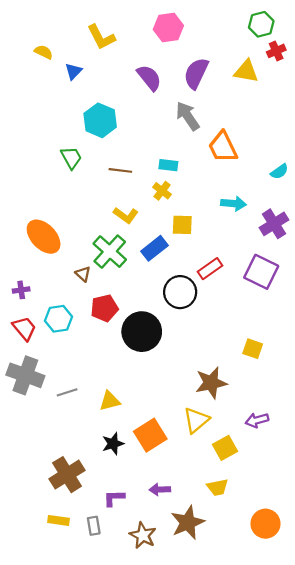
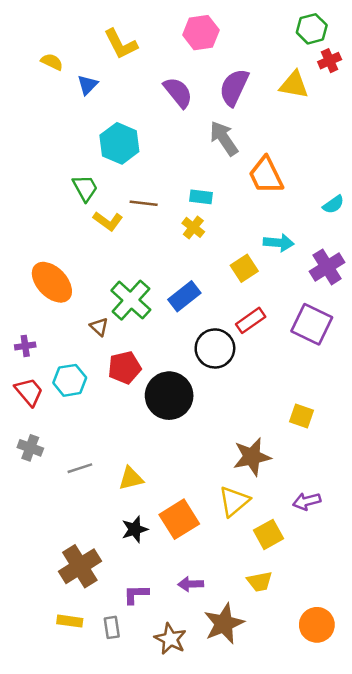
yellow L-shape: (126, 215) -> (108, 221), moved
yellow square: (182, 225) -> (244, 268), moved, turned -35
gray cross: (25, 375) -> (30, 448), size x0.6

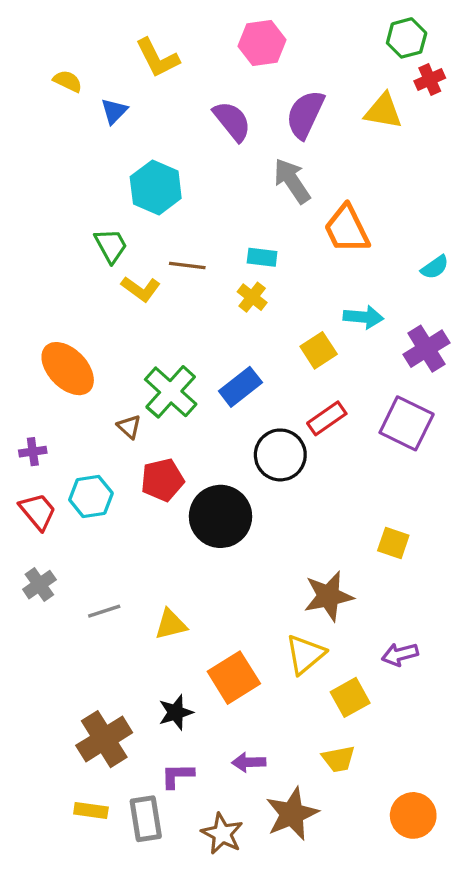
gray cross: (30, 448) -> (39, 585), turned 35
black star: (135, 529) -> (176, 712), moved
gray rectangle: (112, 627) -> (146, 819), size x1.5

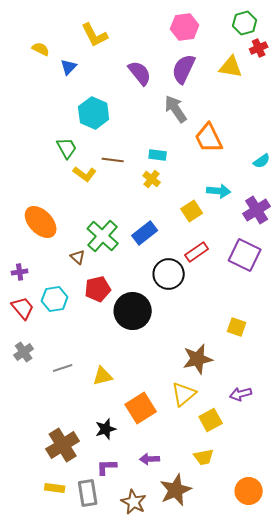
pink hexagon: (262, 43) -> (185, 27), moved

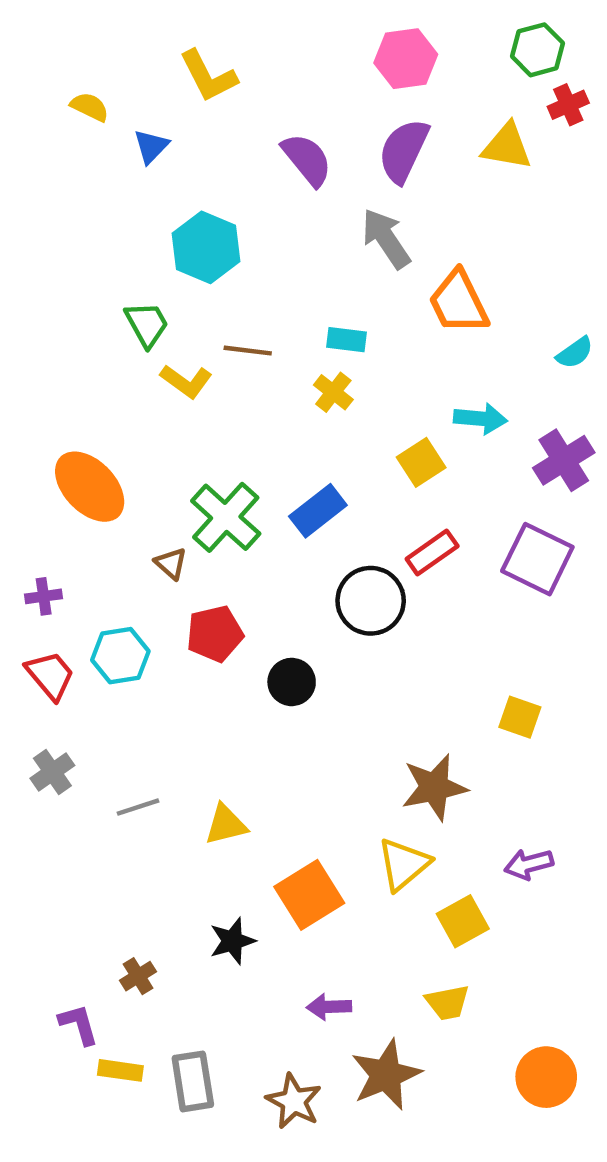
black circle: (133, 311) -> (292, 682), size x0.6
brown cross: (63, 445) -> (138, 976), size x0.5
purple L-shape: (107, 467) -> (79, 1024), moved, turned 75

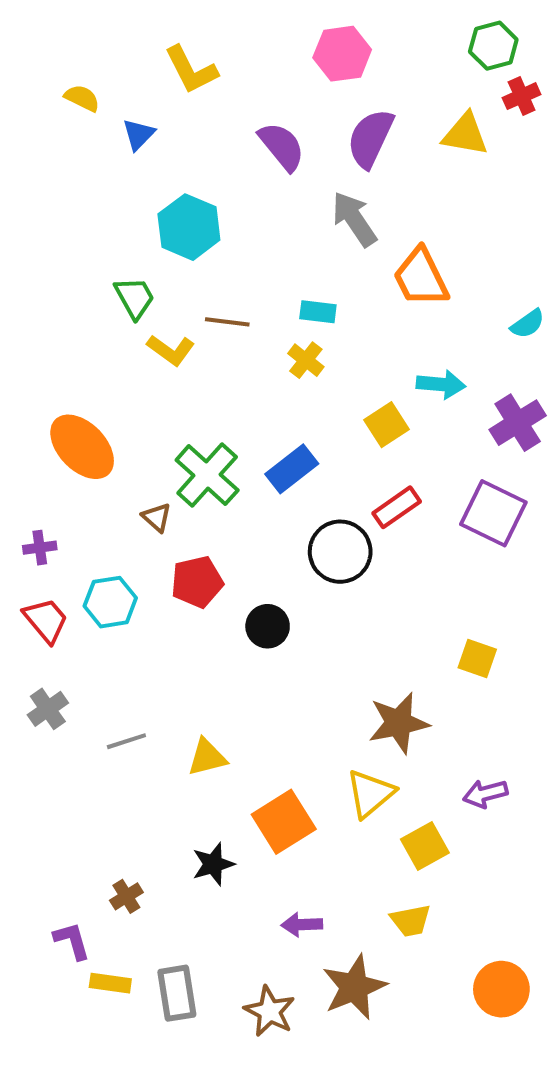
pink hexagon: (406, 59) -> (342, 54), moved

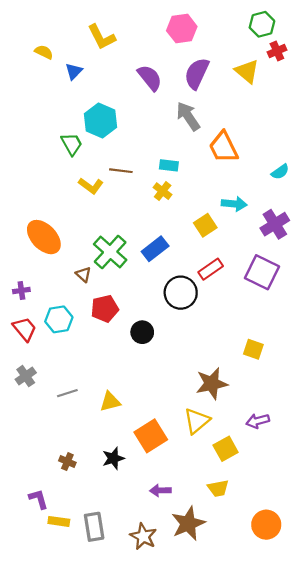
yellow triangle: (465, 134) -> (247, 71), turned 30
green trapezoid: (135, 298) -> (72, 144), moved
brown cross: (126, 896) -> (67, 462), moved, turned -35

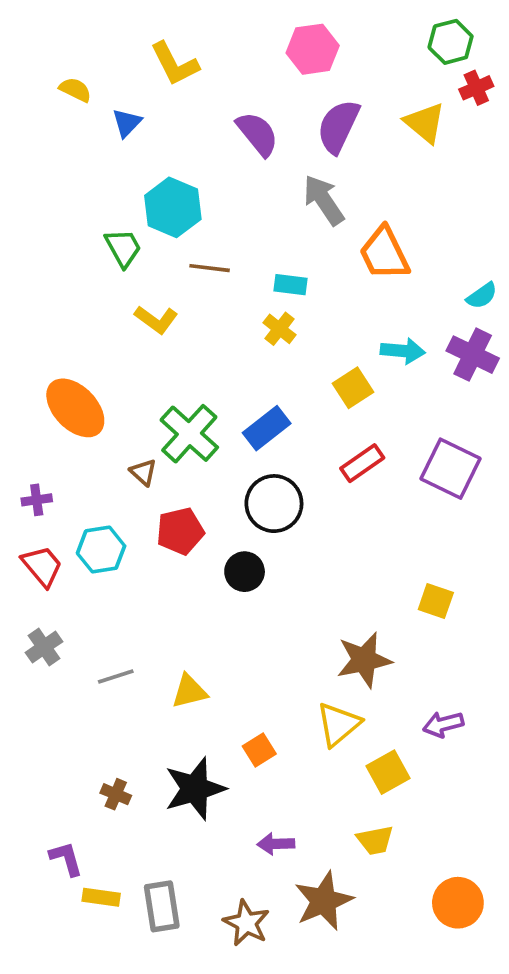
brown line: (121, 171) -> (210, 268), moved
purple cross: (275, 224) -> (473, 355), moved, turned -32
black circle: (181, 293) -> (274, 504), moved
orange square: (151, 436) -> (259, 750), size x0.6
black star: (113, 458) -> (195, 789), size x1.6

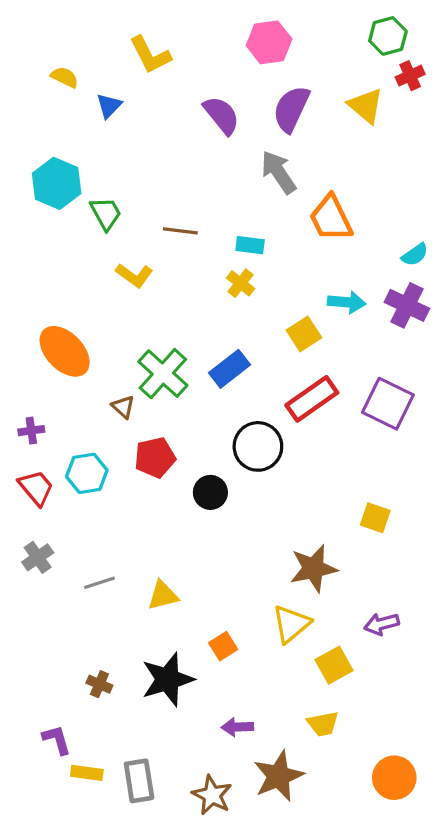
cyan hexagon: (173, 207) -> (57, 183), moved
red rectangle: (362, 463) -> (312, 399), size x1.4
black circle: (274, 504) -> (258, 446), moved

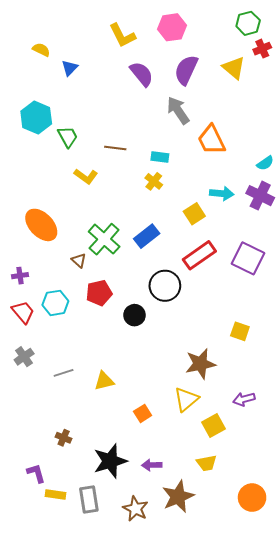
yellow L-shape: (150, 55) -> (122, 35), moved
black star: (168, 679) -> (110, 461), moved

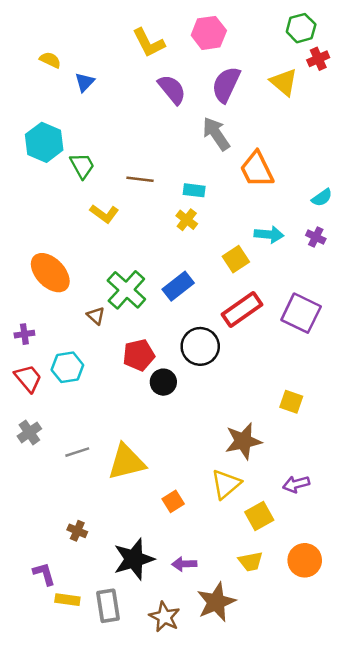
purple cross: (260, 196) -> (316, 237), size x0.6
red pentagon: (99, 293) -> (139, 355), moved
yellow triangle: (104, 381) -> (126, 462), size x1.6
orange circle: (252, 498) -> (305, 560), moved

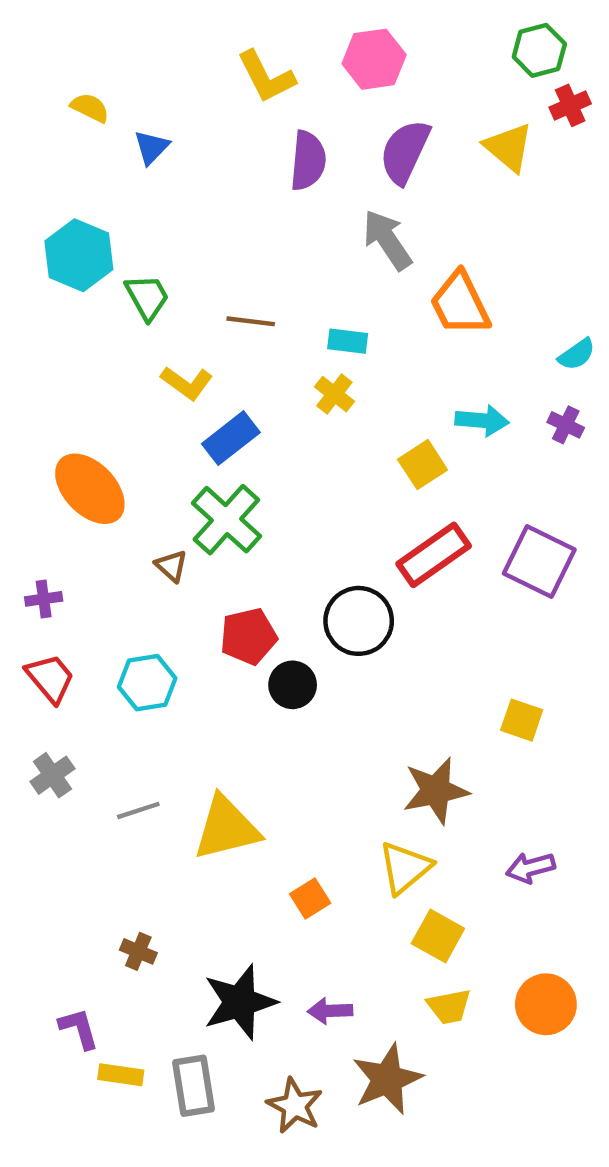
purple semicircle: (172, 89) -> (308, 161), turned 44
blue rectangle: (178, 286) -> (231, 438), moved
cyan hexagon: (67, 367) -> (147, 683), moved
yellow square: (259, 516) -> (438, 936), moved, turned -32

